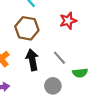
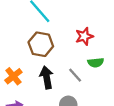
green semicircle: (80, 73) -> (96, 63), moved

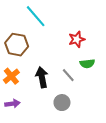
brown hexagon: (41, 44) -> (17, 45), moved

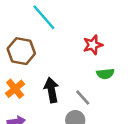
gray line: (68, 75) -> (83, 98), moved

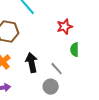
green semicircle: (105, 74) -> (75, 50), turned 96

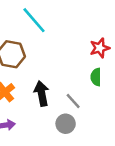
red star: (65, 27) -> (100, 48), moved

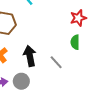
gray circle: (66, 124) -> (21, 81), moved

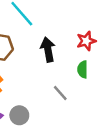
black arrow: (30, 56) -> (48, 50), moved

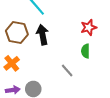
black arrow: (48, 50) -> (42, 35), moved

